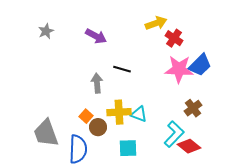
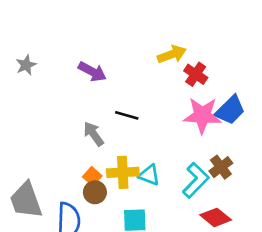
gray arrow: (97, 83) -> (94, 134), turned -30
orange square: (86, 116) -> (92, 176), moved
cyan L-shape: (174, 134) -> (196, 180), moved

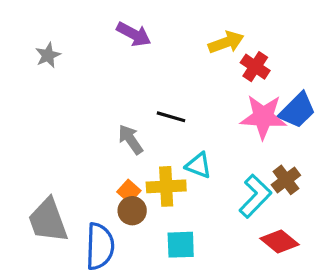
purple arrow: (92, 72) -> (134, 34), moved
cyan triangle: (149, 175) -> (199, 165), moved

